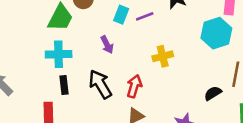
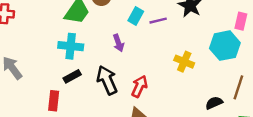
yellow cross: (163, 56) -> (184, 62), moved, turned 30
black rectangle: (64, 85) -> (72, 76), turned 60

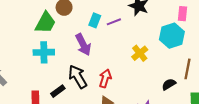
purple arrow: (118, 43) -> (83, 45), size x1.5
yellow cross: (184, 62) -> (140, 53), turned 35
black rectangle: (72, 76) -> (58, 91), moved

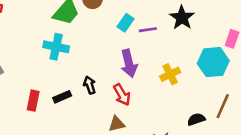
purple arrow: (83, 45) -> (129, 63), moved
black arrow: (78, 77) -> (90, 85), size x0.6
red arrow: (105, 78) -> (122, 95), turned 120

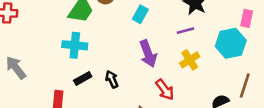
purple line: (148, 30) -> (185, 31), moved
red arrow: (122, 95) -> (165, 90), moved
black rectangle: (62, 97) -> (83, 78), moved

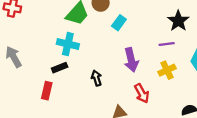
cyan rectangle: (140, 14) -> (119, 23), moved
black rectangle: (83, 78) -> (60, 68), moved

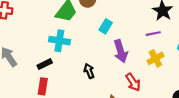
cyan rectangle: (119, 23) -> (106, 26), moved
black rectangle: (60, 68) -> (45, 64), moved

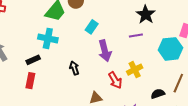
yellow cross: (155, 58) -> (135, 70), moved

